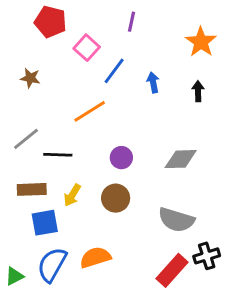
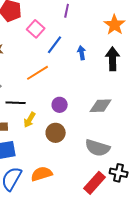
black arrow: (198, 91) -> (113, 59), size x1.6
yellow arrow: (72, 195) -> (30, 120), moved
black cross: (207, 256) -> (119, 173), turned 30

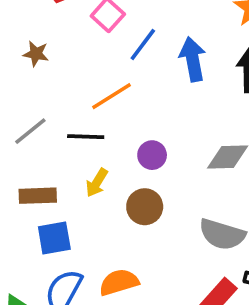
blue arrow: (82, 53) -> (193, 59), size x1.6
black line: (16, 103) -> (86, 137), moved

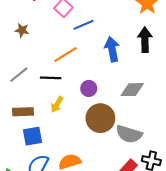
blue line: (143, 45) -> (83, 25), turned 30
blue arrow: (193, 59) -> (112, 49), moved
brown circle: (145, 207) -> (100, 118), moved, size x1.4

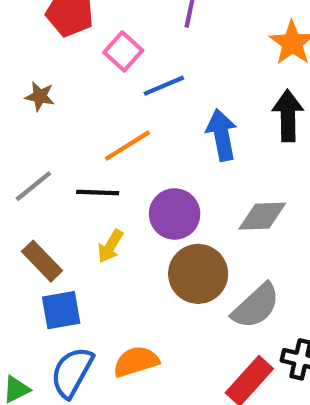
purple circle: (89, 88) -> (175, 214), size x1.5
brown rectangle: (23, 112) -> (42, 261), turned 48
gray semicircle: (129, 134) -> (256, 306), turned -60

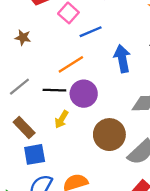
purple circle: (175, 214) -> (84, 94), moved

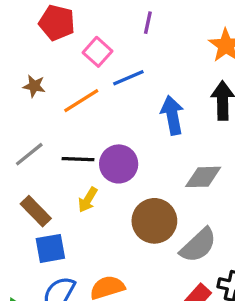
orange line: (71, 64) -> (81, 101), moved

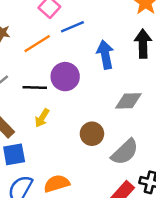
purple circle: (119, 164) -> (65, 77), moved
brown circle: (154, 221) -> (92, 134), size x0.7

